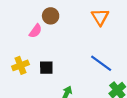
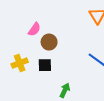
brown circle: (51, 16) -> (49, 42), moved

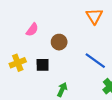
brown circle: (49, 42) -> (59, 42), moved

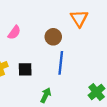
brown circle: (59, 42) -> (53, 37), moved
blue line: (95, 61) -> (61, 63), moved, turned 60

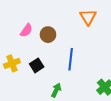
brown circle: (53, 37) -> (48, 35), moved
black square: (25, 69) -> (37, 65), turned -32

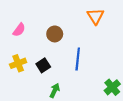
pink semicircle: (26, 30) -> (19, 30), moved
green arrow: (56, 90) -> (55, 90), moved

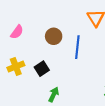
blue line: (78, 59) -> (77, 47), moved

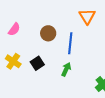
yellow cross: (16, 67) -> (13, 61), turned -35
green arrow: (54, 95) -> (66, 69), moved

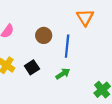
green arrow: (66, 69) -> (63, 74), turned 32

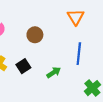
blue line: (67, 46) -> (79, 54), moved

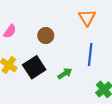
black square: (23, 66) -> (34, 67), size x1.5

